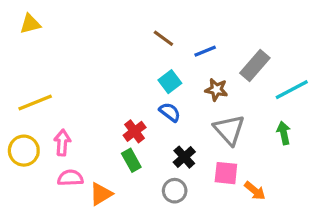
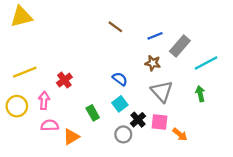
yellow triangle: (30, 24) -> (21, 17), size x1.5
blue line: (205, 51) -> (155, 36), moved
cyan square: (170, 82) -> (120, 104), moved
red cross: (135, 131) -> (64, 80), moved
black cross: (184, 157) -> (138, 120), moved

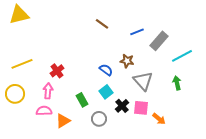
brown star: (153, 63) -> (127, 61), moved
pink arrow: (44, 100) -> (48, 91), moved
gray circle: (123, 134) -> (99, 119), moved

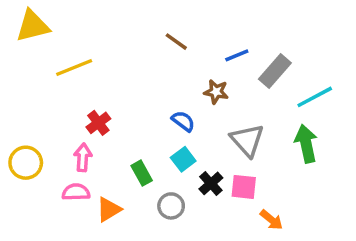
brown star: (127, 61) -> (216, 92), moved
yellow line: (22, 64) -> (74, 67), moved
green arrow: (177, 83) -> (306, 144), size x1.5
orange arrow: (159, 119) -> (271, 220), moved

